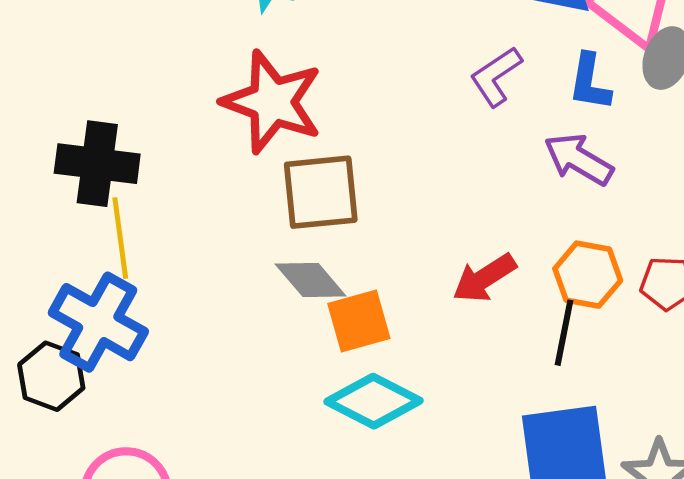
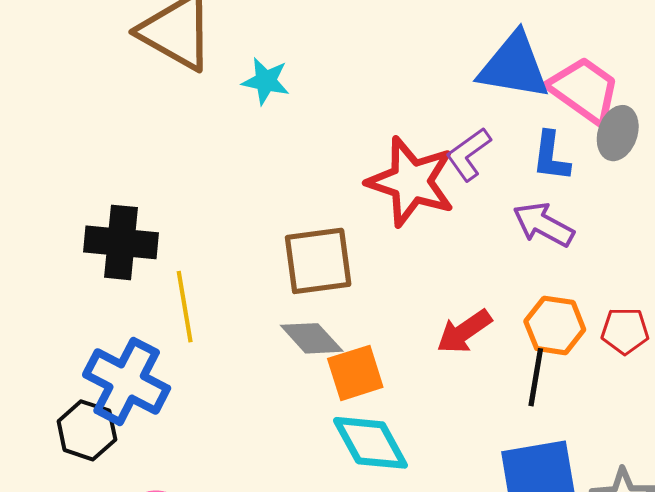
red star: (272, 102) -> (411, 182), moved
yellow line: (120, 238) -> (185, 307), moved
cyan diamond: (374, 401) -> (370, 443), turned 36

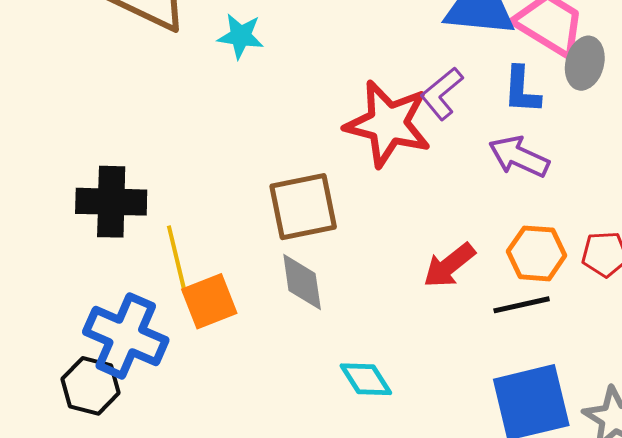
gray diamond: (312, 338) -> (302, 282), turned 38
orange square: (355, 373) -> (209, 301), moved
black line: (536, 377) -> (522, 305), turned 72
cyan diamond: (370, 443) -> (366, 379), size x0.7

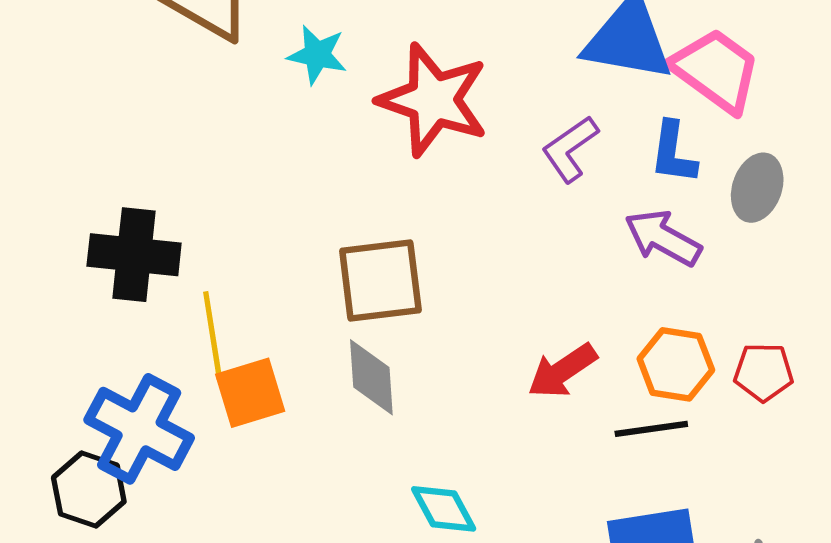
gray ellipse: (585, 63) -> (757, 188), moved
red star: (388, 124) -> (433, 100), moved

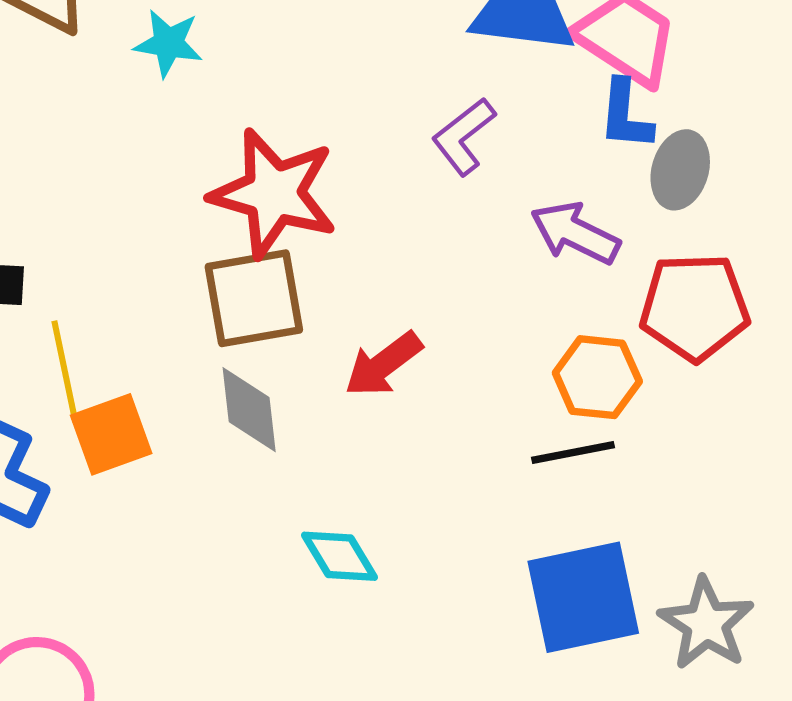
red star: (433, 100) -> (274, 193), moved
blue L-shape: (673, 153) -> (626, 115), moved
red arrow: (562, 371) -> (383, 364), moved
red pentagon: (764, 372) -> (695, 307), moved, size x1.6

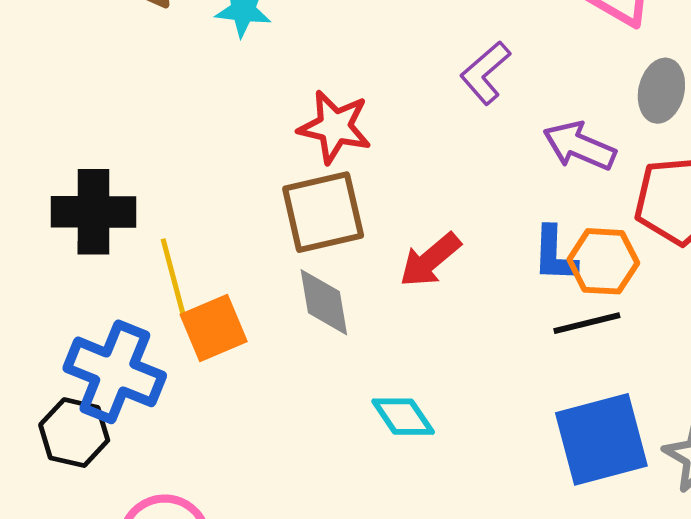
blue L-shape: (626, 115) -> (555, 254), moved
red star: (274, 193) -> (335, 127), size x0.7

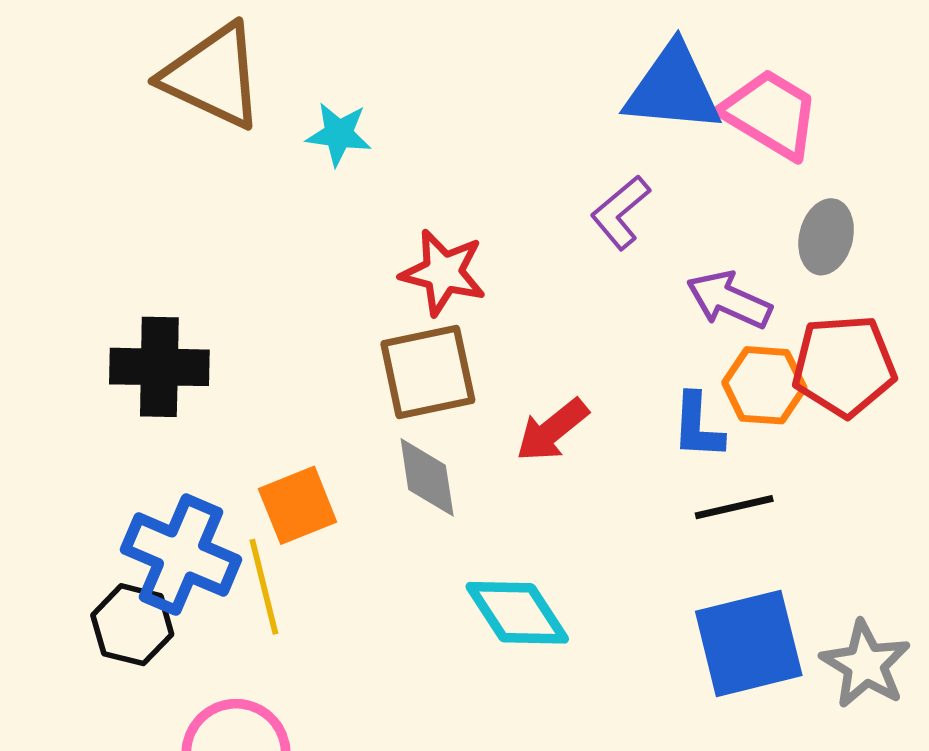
orange hexagon: (603, 261) -> (764, 385), moved
yellow line: (174, 279) -> (264, 587), moved
cyan diamond: (403, 417) -> (517, 613), size x1.4

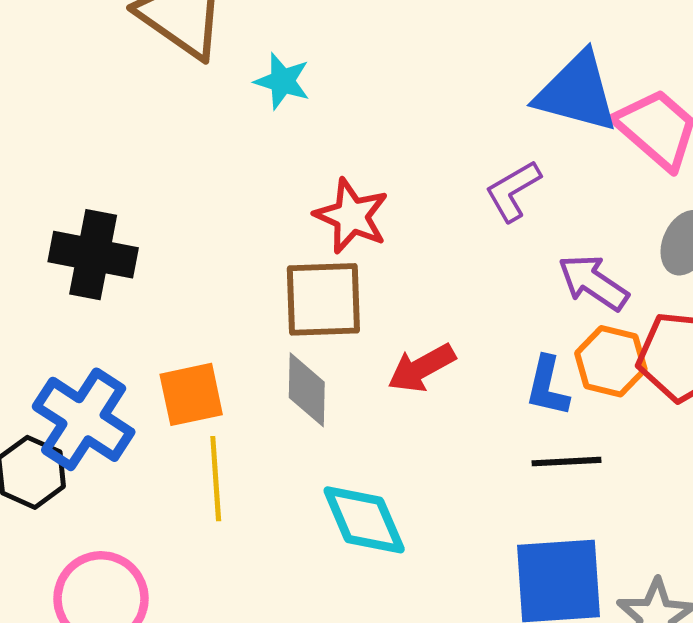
yellow line: (264, 587) -> (216, 479), moved

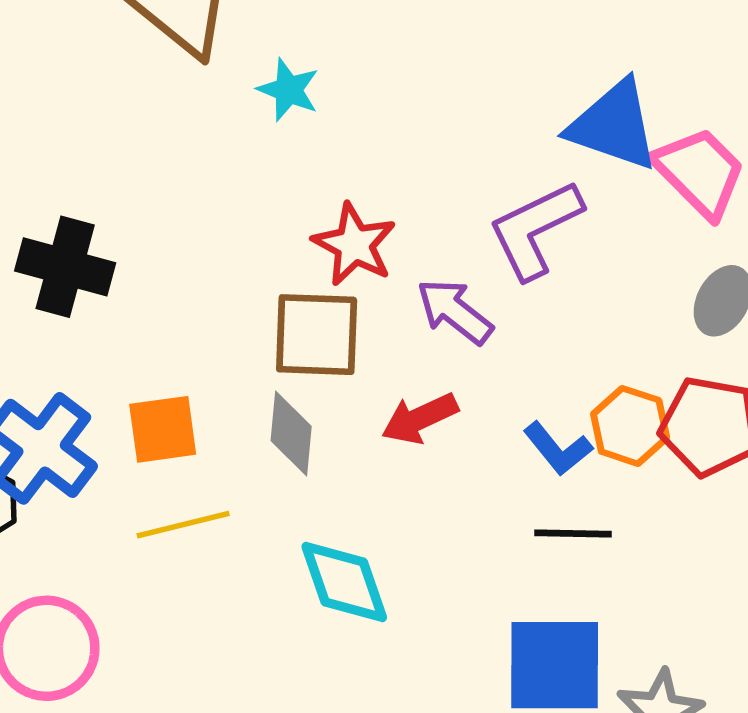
purple L-shape: (513, 191) -> (535, 230), size x1.5
purple arrow: (593, 282) -> (455, 311), moved
blue L-shape: (547, 386) -> (558, 449), turned -56
yellow line: (216, 479) -> (183, 525), turned 76

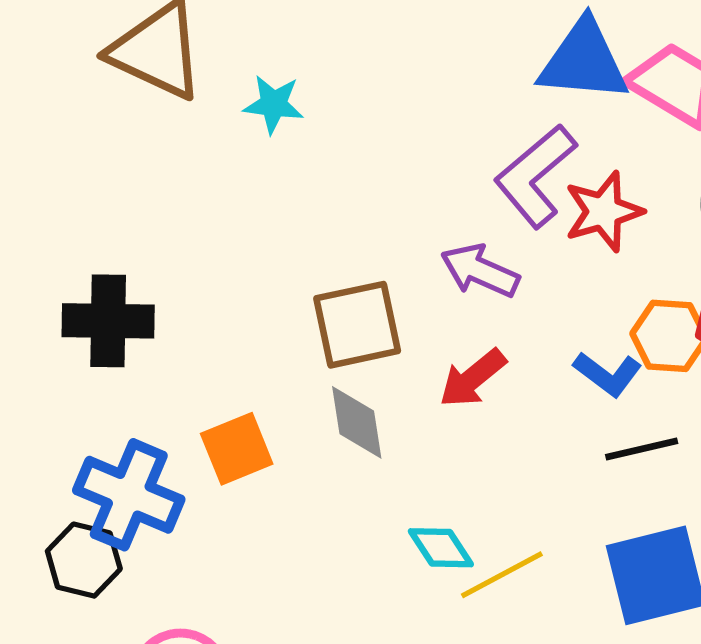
red star: (354, 244) -> (604, 212), moved, turned -30
yellow line: (183, 525) -> (502, 575), moved
cyan diamond: (344, 582) -> (441, 548), size x0.7

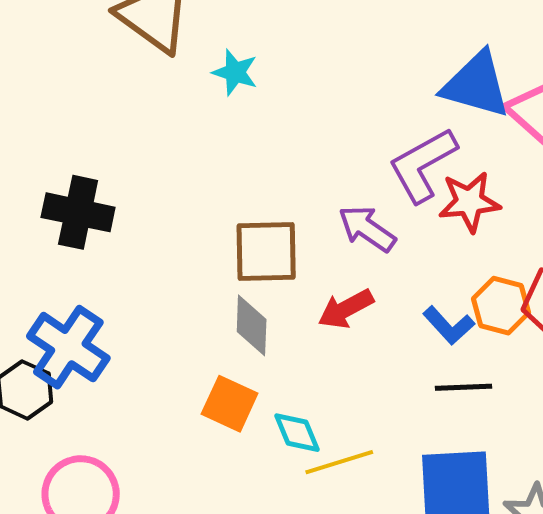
orange square: (237, 449) -> (230, 404), moved, turned 36

